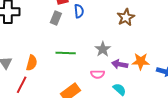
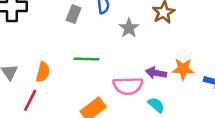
gray star: (103, 49) -> (129, 28), moved
pink semicircle: (98, 74) -> (128, 86), size x1.6

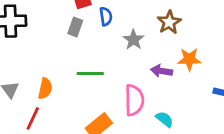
orange star: (183, 69) -> (189, 59), moved
purple arrow: (156, 73) -> (161, 71), moved
pink semicircle: (128, 86) -> (134, 100), turned -88

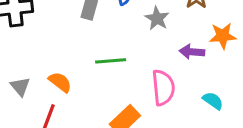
orange semicircle: (45, 88) -> (60, 82), turned -60
cyan semicircle: (165, 119) -> (213, 101), moved

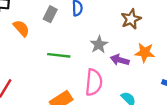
gray star: (157, 18) -> (99, 44), moved
orange semicircle: (60, 82) -> (21, 28), moved

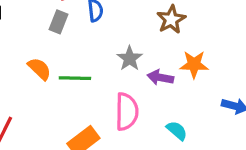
orange semicircle: (21, 28) -> (39, 69), moved

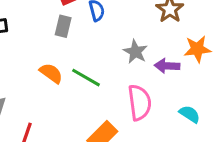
green line: (75, 78) -> (86, 78), turned 36

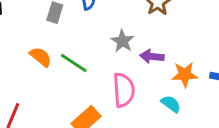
orange star: (197, 49) -> (185, 74), moved

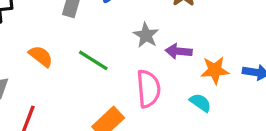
orange semicircle: (41, 57) -> (41, 56), moved

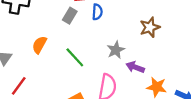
orange semicircle: (41, 56) -> (39, 45), turned -114

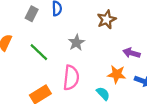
purple arrow: (135, 67) -> (132, 53), moved

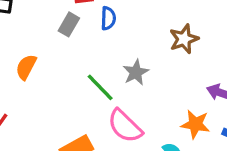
green line: (39, 52) -> (100, 87), moved
pink semicircle: (71, 78) -> (125, 126), turned 125

